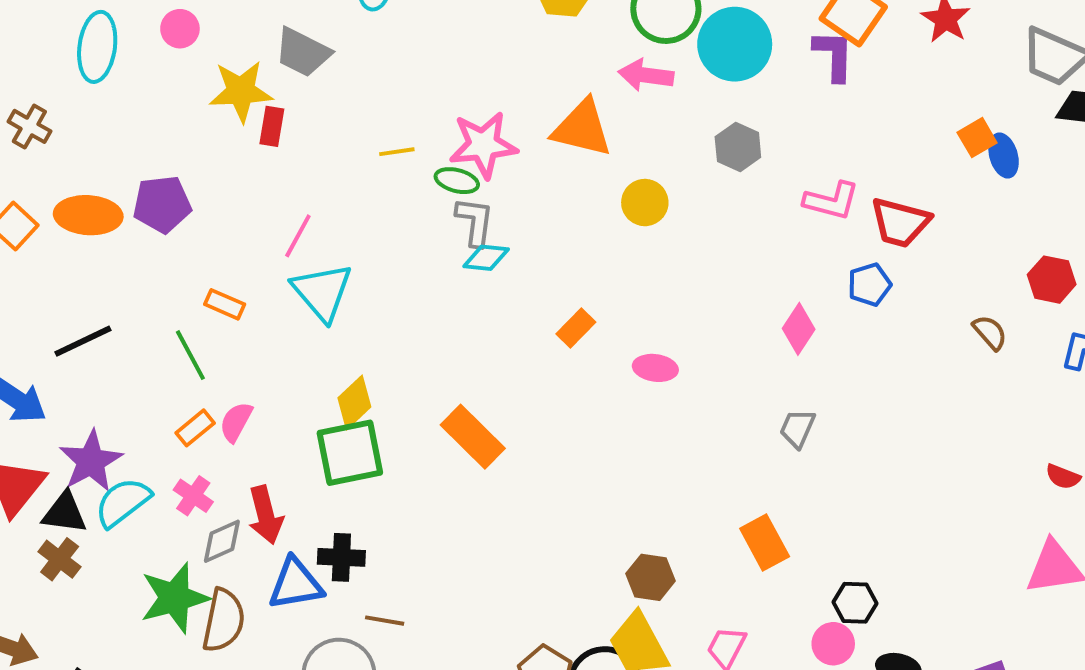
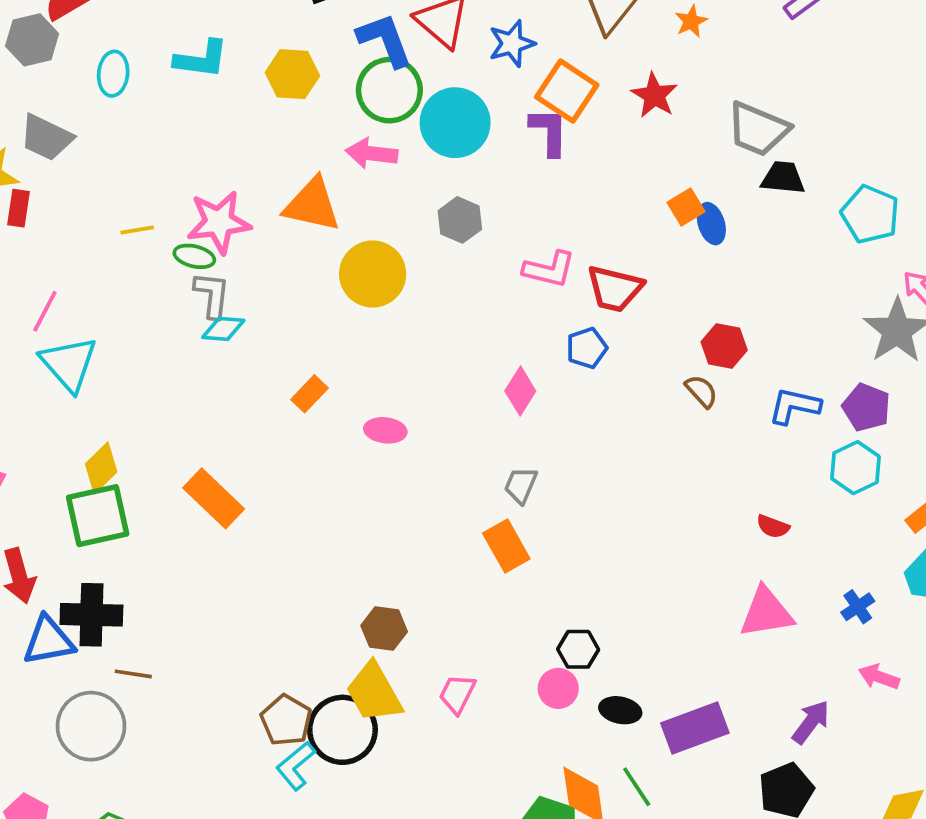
yellow circle: (645, 203) -> (373, 274), size x1.5
red hexagon: (1052, 280) -> (724, 346), moved
orange rectangle: (765, 543) -> (506, 546), moved
black cross: (341, 557) -> (91, 615), size x1.4

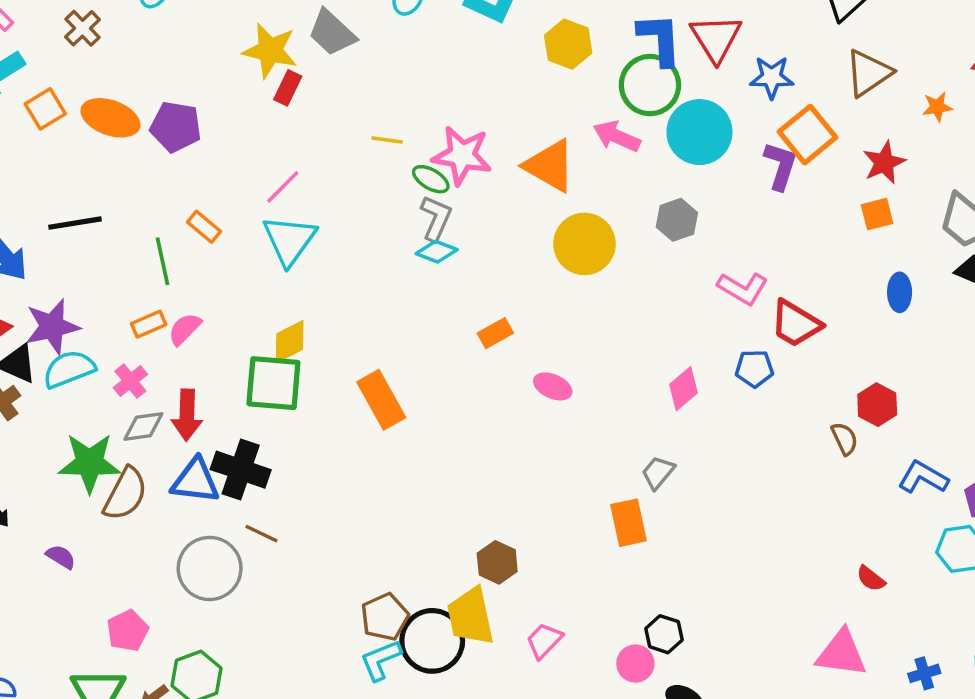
orange square: (686, 207) -> (877, 214), moved

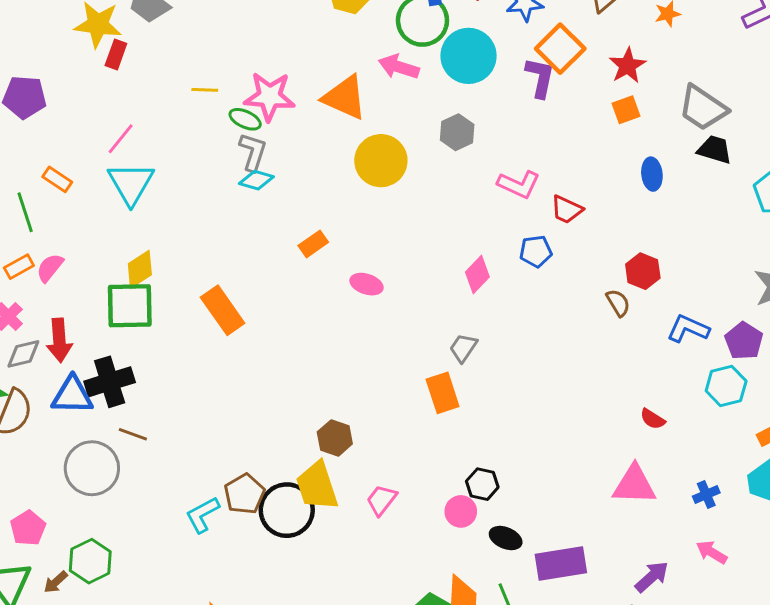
red trapezoid: (796, 324) -> (567, 210), size x0.7
black cross: (241, 470) -> (110, 382), turned -30
cyan L-shape: (381, 660) -> (202, 515), moved

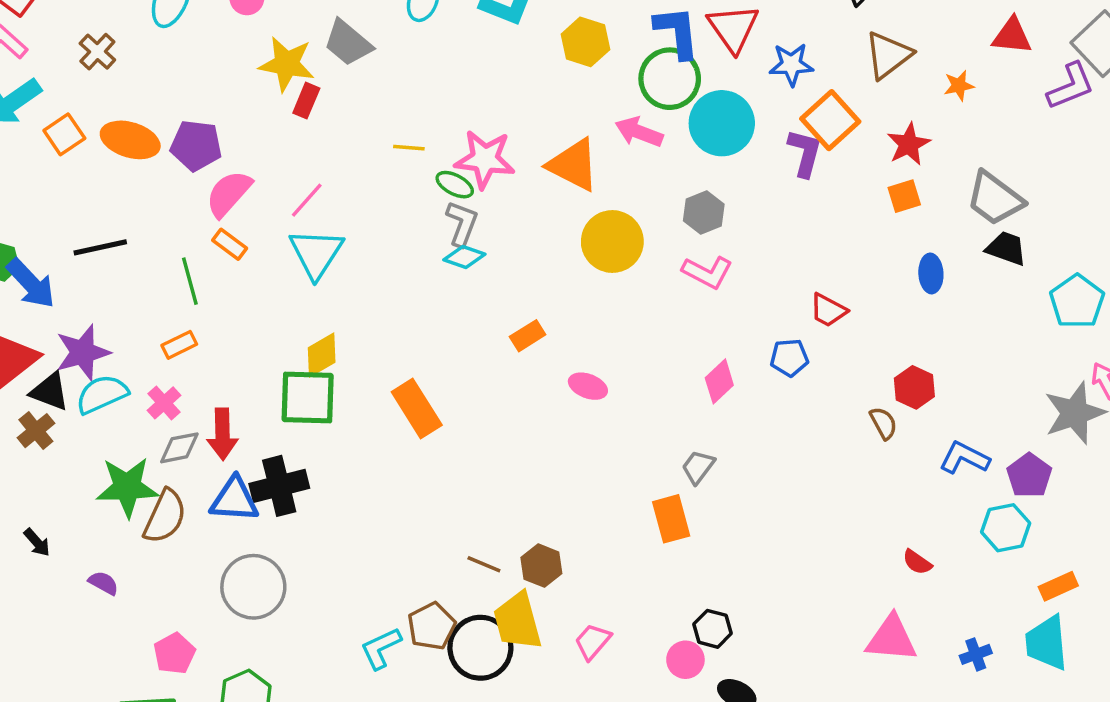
pink L-shape: (519, 184) -> (708, 272), moved
pink semicircle: (50, 268) -> (229, 194), moved, size x1.4
brown line: (133, 434) -> (484, 564), moved

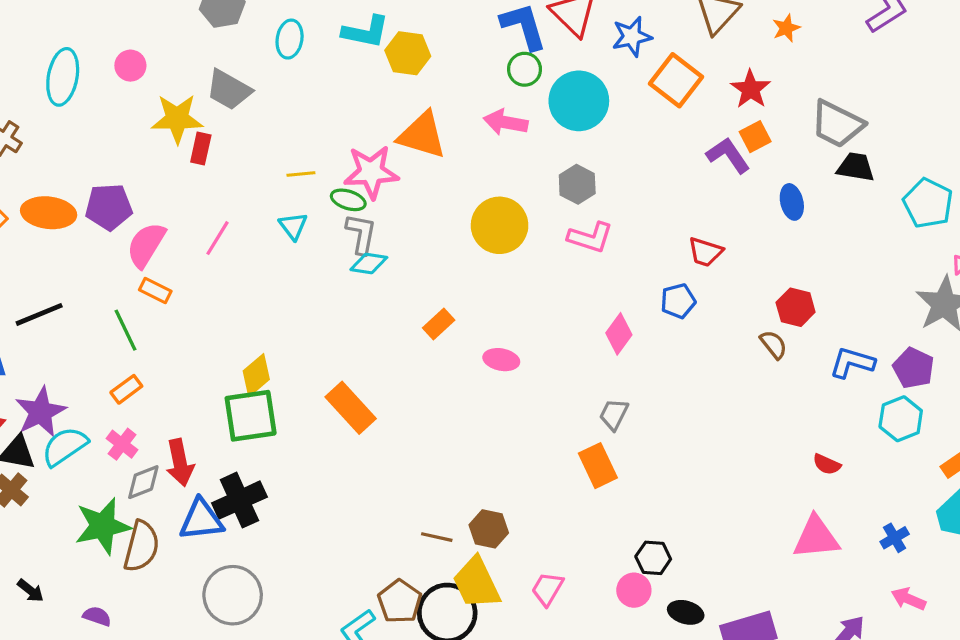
yellow hexagon: (585, 42) -> (408, 53), moved
green circle: (670, 79) -> (525, 69), size x0.6
purple L-shape: (805, 153) -> (728, 155), moved, turned -39
orange triangle: (573, 165) -> (422, 135), moved
cyan triangle: (316, 253) -> (293, 226), moved, size x0.6

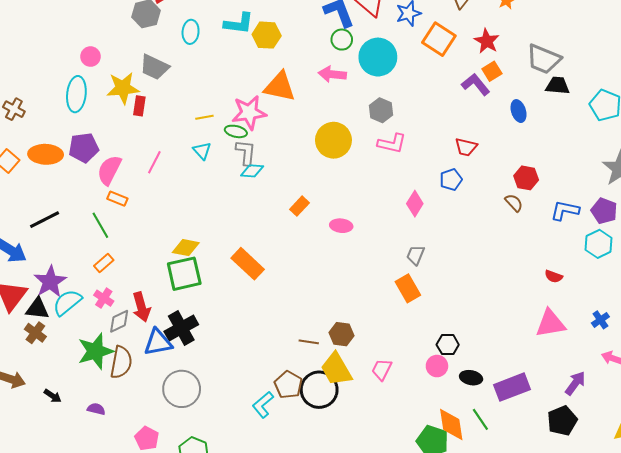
cyan ellipse: (63, 77) -> (76, 94), moved
yellow diamond: (256, 375) -> (186, 248), turned 56

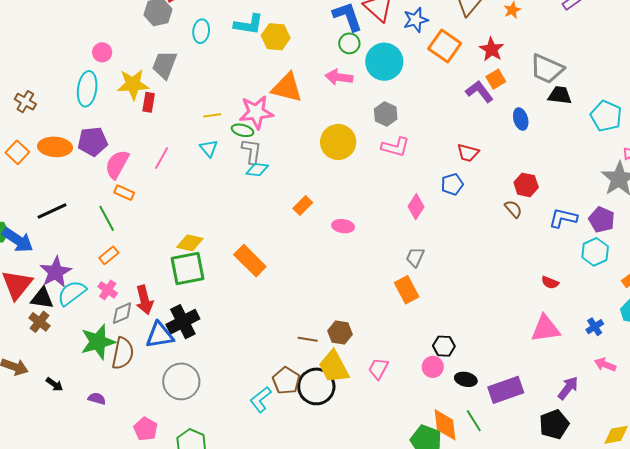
gray trapezoid: (154, 67) -> (164, 65), turned 84

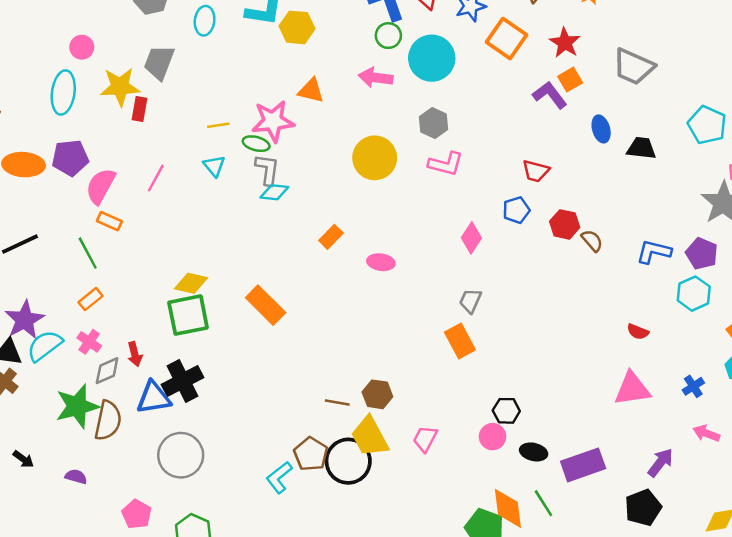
orange triangle: (287, 88) -> (311, 91), size x0.7
black trapezoid: (560, 95) -> (641, 148), moved
red hexagon: (526, 185) -> (565, 224), moved
red arrow: (144, 300) -> (135, 354), size x0.7

